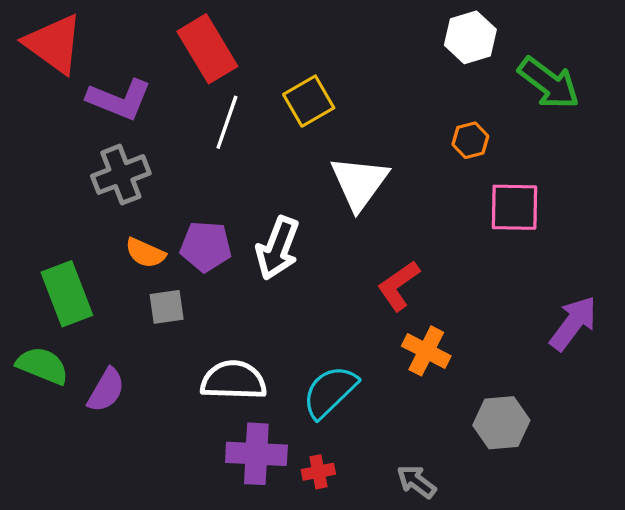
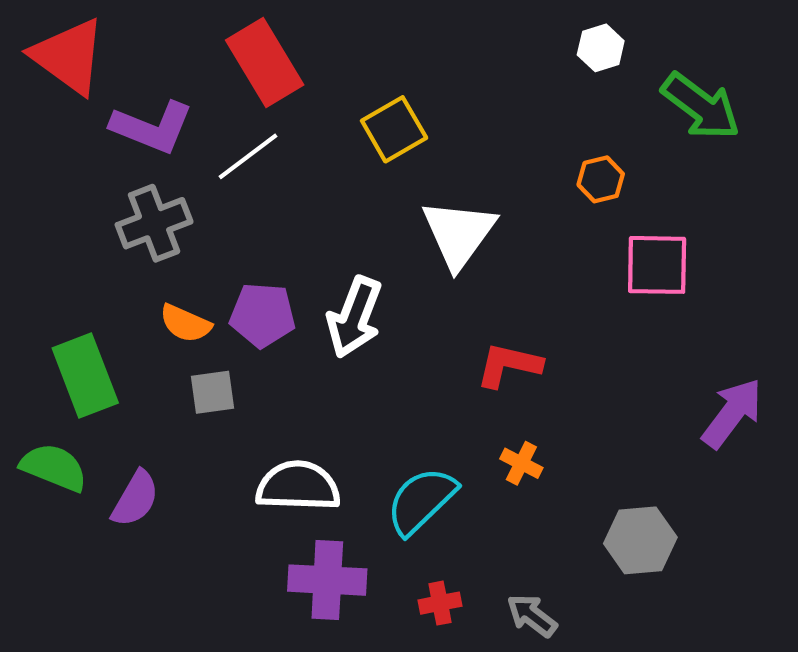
white hexagon: (470, 37) -> (601, 48), size x0.7
white line: (227, 122) -> (248, 156), moved, turned 34
red L-shape: (398, 286) -> (509, 365), turned 48
orange cross: (426, 351) -> (521, 463), moved, size x0.7
red cross: (318, 472) -> (440, 603), moved

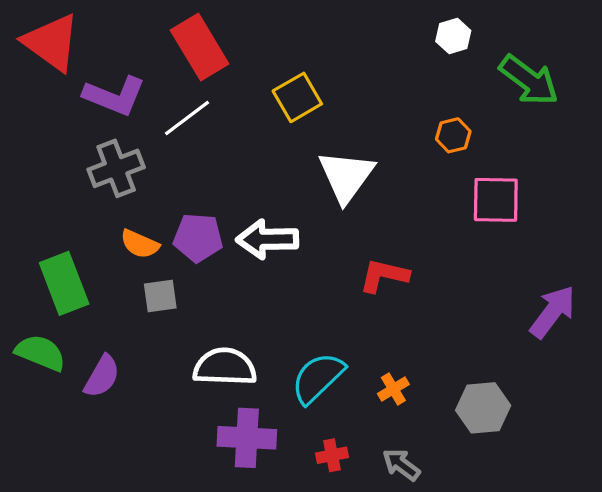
white arrow: (354, 317) -> (267, 239), turned 68
orange cross: (521, 463) -> (393, 389), moved, turned 32

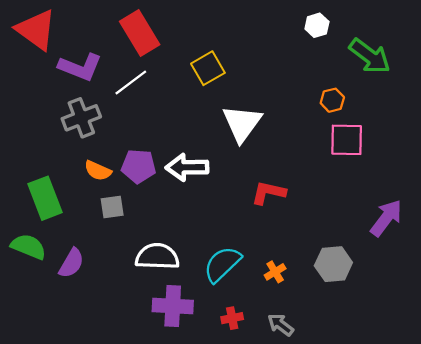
orange hexagon: (453, 135) -> (332, 100), moved
gray hexagon: (483, 408) -> (333, 264), moved

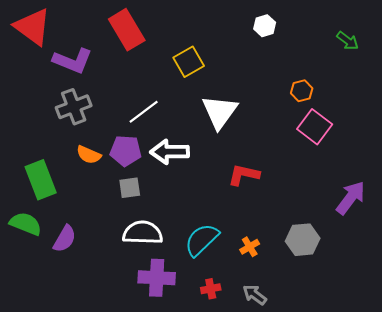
white hexagon: (317, 25) -> (265, 26), moved
green arrow: (370, 56) -> (348, 41), moved, size x0.6
white line: (131, 83) -> (144, 112), moved
pink square: (347, 140) -> (315, 127), turned 36
gray square: (112, 207) -> (130, 188), moved

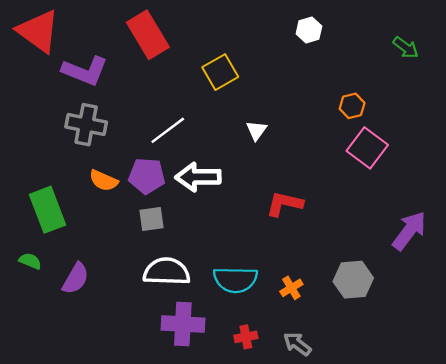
gray cross: (74, 107) -> (86, 125), turned 32
white triangle: (220, 112) -> (256, 130), size x0.5
green semicircle: (26, 224) -> (30, 261), size x0.6
cyan semicircle: (202, 240) -> (235, 280), turned -135

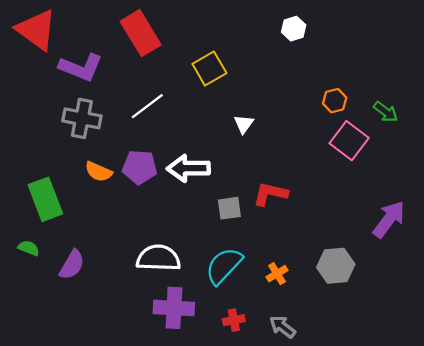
green arrow: (406, 48) -> (386, 112), moved
white line: (168, 130) -> (147, 106), moved
gray square: (151, 219) -> (229, 208), moved
cyan semicircle: (235, 280) -> (224, 266), turned 132

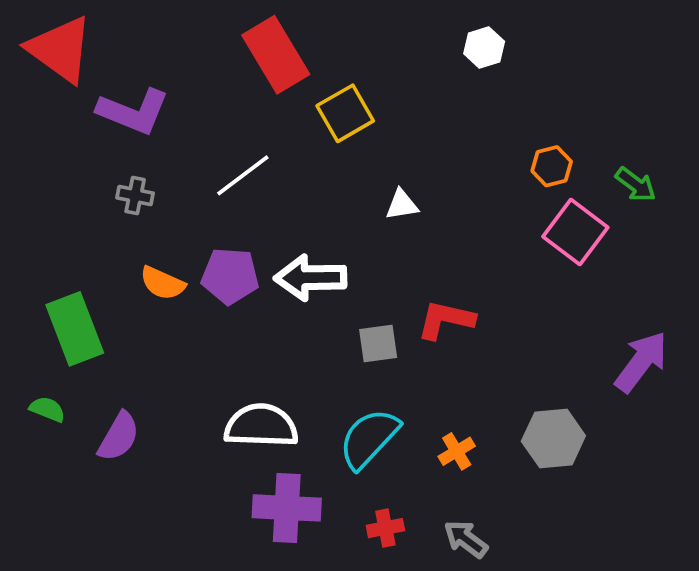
red rectangle: (141, 33) -> (276, 55), moved
gray cross: (82, 118) -> (135, 195), size x0.6
white triangle: (244, 124) -> (402, 205), turned 45

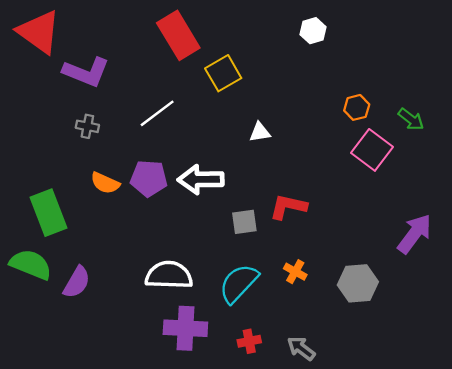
green semicircle: (47, 409) -> (31, 265), size x1.8
orange cross: (457, 451) -> (295, 272), moved, turned -30

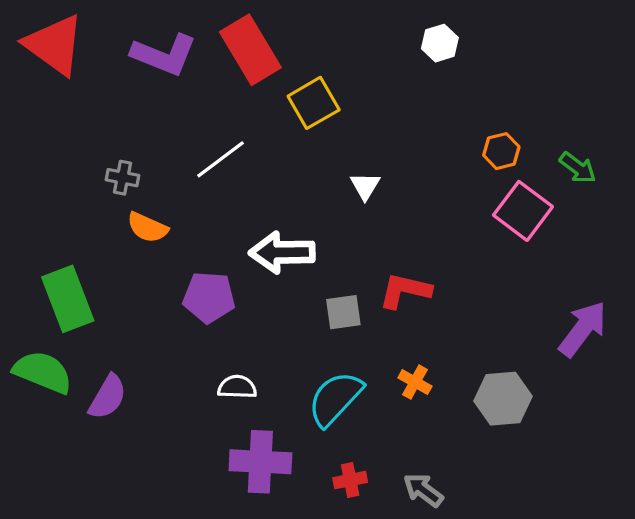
purple L-shape: (86, 72) -> (164, 55), moved
white triangle: (260, 132) -> (365, 186), turned -50
purple pentagon: (149, 178) -> (209, 297), moved
orange semicircle: (105, 183) -> (147, 228), moved
white semicircle: (169, 275) -> (237, 387), size x0.6

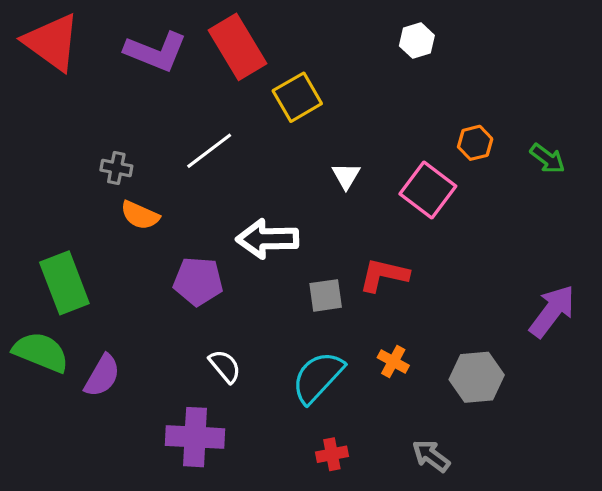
pink square: (523, 211) -> (428, 190), moved
white semicircle: (237, 387) -> (225, 366), turned 48
purple cross: (260, 462) -> (195, 437), moved
gray arrow: (423, 490) -> (431, 456), moved

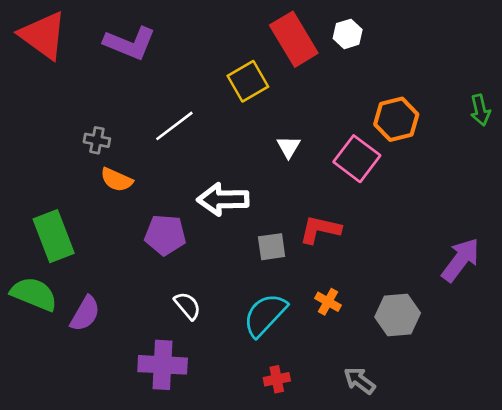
red rectangle: (238, 47) -> (294, 39), moved
orange hexagon: (475, 143) -> (396, 119), size x1.5
green arrow: (547, 159) -> (480, 110), moved, turned 40

